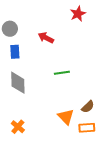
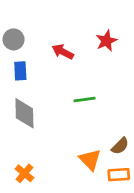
red star: (78, 14) -> (106, 41), moved

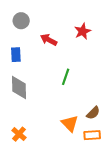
gray circle: (14, 39) -> (21, 21), moved
green line: (85, 100) -> (66, 77), turned -63

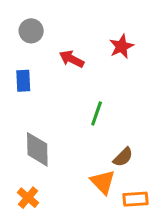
gray diamond: (19, 87) -> (37, 149), moved
brown semicircle: (93, 113) -> (123, 157), moved

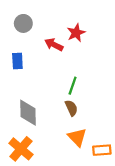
red star: (121, 46) -> (76, 33), moved
brown semicircle: (123, 157) -> (71, 108), moved, turned -70
orange cross: (28, 198) -> (21, 149), size x1.5

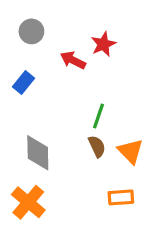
blue rectangle: (17, 61) -> (23, 83), turned 42
orange triangle: (77, 137) -> (130, 151), moved
orange rectangle: (102, 150) -> (121, 197), moved

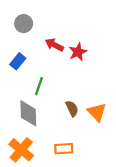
red star: (103, 44) -> (78, 52), moved
green line: (99, 116) -> (39, 86), moved
orange rectangle: (121, 197) -> (64, 149), moved

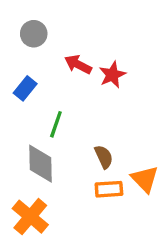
orange triangle: (97, 112) -> (145, 179), moved
orange rectangle: (64, 149) -> (109, 189), moved

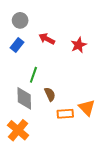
red star: (112, 75) -> (79, 45), moved
blue rectangle: (25, 88) -> (17, 45), moved
brown semicircle: (104, 157) -> (50, 94), moved

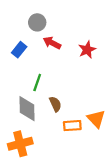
gray circle: (20, 20) -> (37, 22), moved
orange cross: (18, 130) -> (20, 144), turned 35

